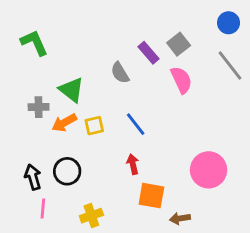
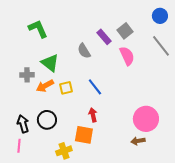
green L-shape: (34, 43) -> (38, 29), moved
orange square: (151, 196) -> (84, 135), moved
pink line: (43, 208) -> (19, 146), moved
brown arrow: (180, 218) -> (138, 141), moved

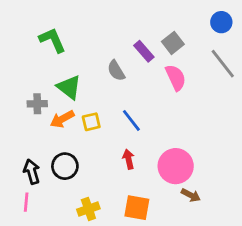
pink circle: (146, 119) -> (176, 166), moved
orange square: (84, 135) -> (137, 208), moved
brown arrow: (138, 141) -> (191, 195), turned -144

